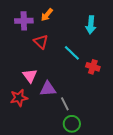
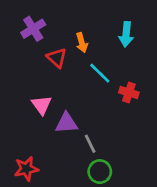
orange arrow: (47, 15) -> (82, 43), moved, turned -56
purple cross: (24, 21) -> (33, 29), turned -30
red star: (19, 98) -> (26, 169), moved

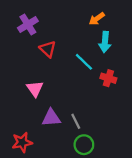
cyan arrow: (126, 34) -> (105, 42), moved
orange arrow: (82, 43) -> (97, 19), moved, turned 70
purple triangle: (66, 123) -> (51, 118), moved

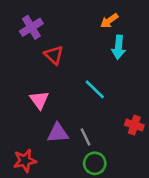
cyan line: (84, 62) -> (95, 89), moved
red cross: (108, 78) -> (134, 125), moved

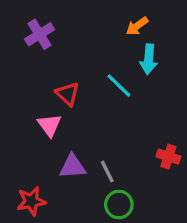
red triangle: (54, 55) -> (68, 94), moved
cyan line: (95, 89) -> (119, 86), moved

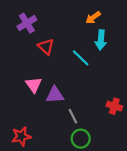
red triangle: (68, 94) -> (46, 47), moved
purple triangle: (73, 167) -> (55, 95), moved

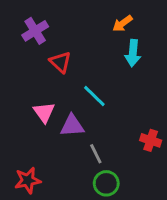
cyan line: (81, 58) -> (94, 96), moved

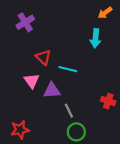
orange arrow: (122, 23) -> (105, 13), moved
red triangle: (60, 62) -> (43, 57), moved
cyan line: (94, 96) -> (68, 69), turned -30

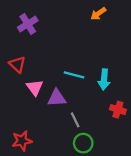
orange arrow: (105, 13) -> (98, 14), moved
cyan arrow: (95, 38) -> (104, 79), moved
red triangle: (43, 57) -> (17, 64), moved

